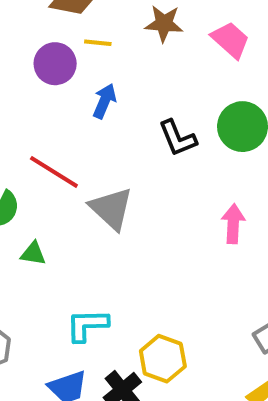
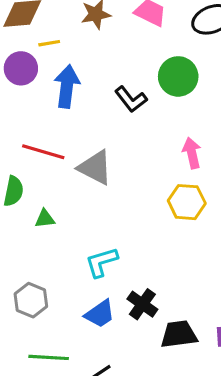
blue arrow: (104, 101) -> (67, 86), size x1.5
yellow hexagon: (163, 359) -> (187, 202), moved

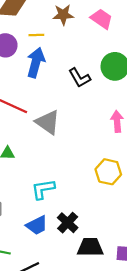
yellow line: (49, 43) -> (36, 35), moved
yellow hexagon: (187, 202) -> (108, 172), moved

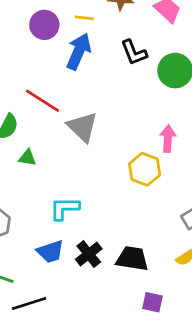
black L-shape: (79, 78) -> (134, 52), moved
yellow hexagon: (108, 172) -> (145, 169), moved
black trapezoid: (90, 247) -> (132, 259), moved

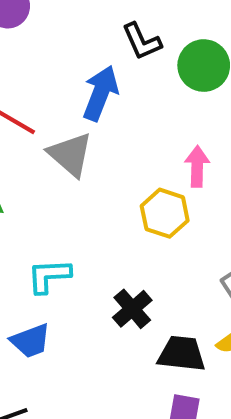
blue arrow: (79, 51) -> (101, 93), moved
black cross: (89, 254) -> (132, 309), moved
black trapezoid: (132, 259) -> (182, 354), moved

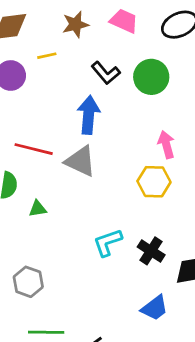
cyan L-shape: (49, 276) -> (108, 242), moved
blue trapezoid: (31, 341) -> (155, 308), moved

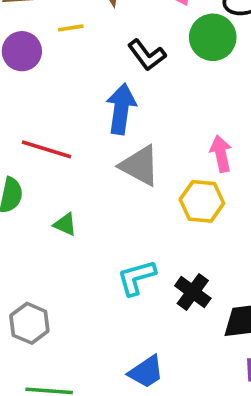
green circle: (151, 77) -> (213, 37), moved
gray triangle: (81, 161) -> (140, 166), moved
green triangle: (38, 209) -> (65, 224), moved, turned 30
blue trapezoid: (155, 308) -> (146, 372), moved

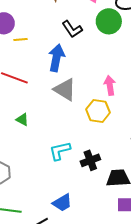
yellow line: (71, 28) -> (21, 40), moved
black cross: (193, 292) -> (90, 160), turned 30

